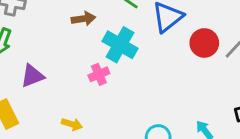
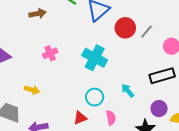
cyan cross: (120, 45) -> (95, 58), moved

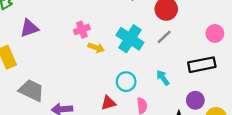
gray line: (146, 32) -> (164, 37), moved
yellow arrow: (32, 90) -> (96, 48), moved

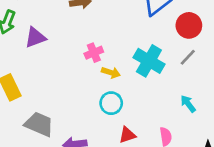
purple triangle: (29, 28) -> (35, 38), moved
cyan circle: (126, 82) -> (111, 103), moved

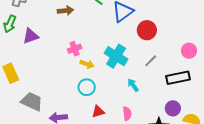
gray line: (188, 57) -> (151, 61), moved
cyan arrow: (188, 104) -> (133, 85), moved

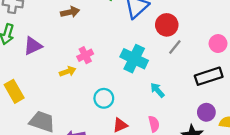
gray line: (151, 61) -> (175, 47), moved
yellow arrow: (87, 64) -> (68, 71), moved, turned -32

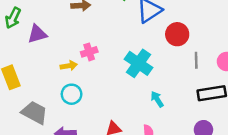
gray line: (175, 47) -> (196, 60), moved, turned -49
cyan circle: (104, 98) -> (72, 94), moved

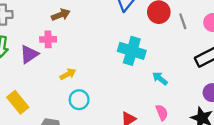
pink cross: (89, 52) -> (48, 39), moved, turned 35
gray line: (196, 60) -> (183, 21), moved

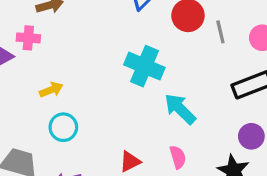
cyan arrow: (160, 78) -> (180, 109), size x1.5

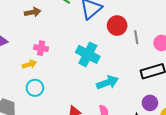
pink cross: (28, 38) -> (41, 48), moved
cyan arrow: (180, 109) -> (108, 82), turned 110

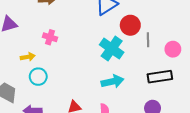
cyan cross: (88, 54) -> (112, 49), moved
yellow arrow: (29, 64) -> (28, 57), moved

